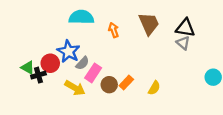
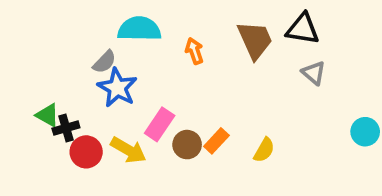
black triangle: (185, 28) -> (303, 29), moved
red circle: (50, 63) -> (86, 152), moved
gray semicircle: (82, 63) -> (104, 62), moved

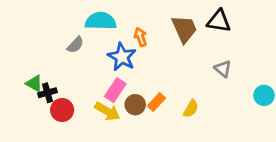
gray triangle: (314, 73) -> (223, 69), moved
blue star: (117, 88) -> (122, 57), moved
yellow arrow: (128, 150) -> (107, 111), moved

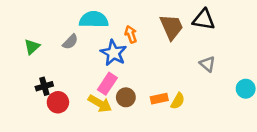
green triangle: (34, 83) -> (32, 47), moved, turned 49
orange rectangle: (156, 102) -> (159, 99), moved, turned 35

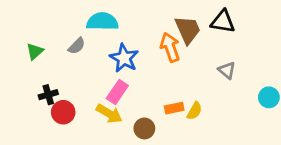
orange arrow: (131, 34) -> (170, 47), moved, size x1.5
brown circle: (126, 97) -> (144, 128), moved

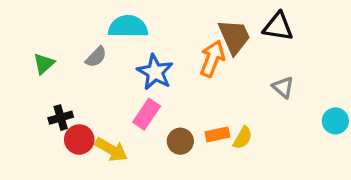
orange arrow: (170, 47) -> (212, 59), turned 40
yellow arrow: (109, 114) -> (111, 150), moved
brown circle: (144, 128) -> (180, 141), moved

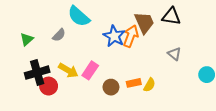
cyan semicircle: (128, 27) -> (79, 16), turned -140
blue star: (155, 72) -> (114, 36), moved
black cross: (61, 118) -> (37, 73), size x1.6
yellow arrow: (111, 150) -> (68, 70), moved

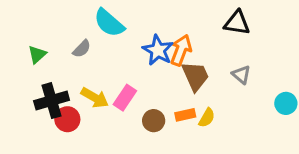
brown trapezoid: (144, 23) -> (195, 76), moved

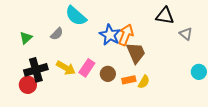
gray triangle: (241, 75) -> (186, 34), moved
red circle: (67, 119) -> (28, 85), moved
brown circle: (154, 121) -> (108, 74), moved

